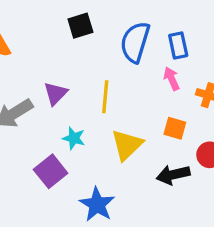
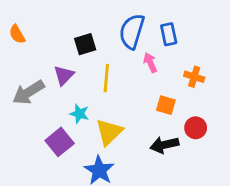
black square: (80, 26) -> (85, 44), moved
pink arrow: (172, 79) -> (150, 63), moved
yellow triangle: (127, 145) -> (109, 132), moved

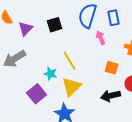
purple triangle: (64, 75) -> (26, 29), moved
yellow line: (106, 78) -> (70, 61), moved, turned -36

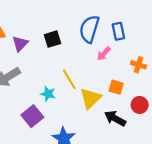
pink arrow: (101, 38) -> (104, 54), turned -112
yellow triangle: (72, 87) -> (90, 98), moved
black arrow: (111, 96) -> (115, 118), turned 42

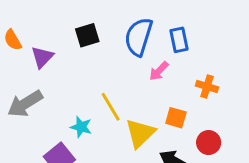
black square: (53, 39) -> (87, 35), moved

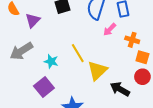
orange cross: (207, 87) -> (132, 40), moved
orange square: (176, 118) -> (142, 57), moved
cyan star: (81, 127) -> (51, 61), moved

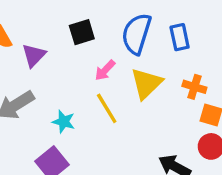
pink arrow: (110, 30) -> (105, 70), moved
yellow triangle: (97, 71) -> (146, 84), moved

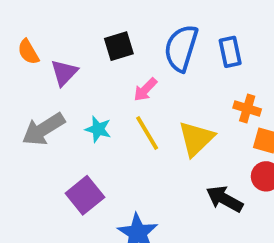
yellow triangle: (146, 84) -> (196, 139), moved
cyan star: (64, 122) -> (98, 129), moved

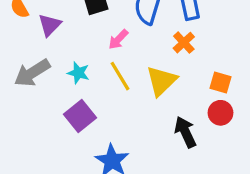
orange cross: (247, 108) -> (184, 43), moved, turned 30
purple square: (85, 195) -> (80, 116), moved
black arrow: (225, 199) -> (185, 132), turned 36

